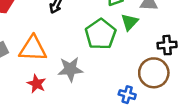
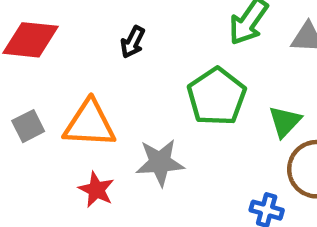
green triangle: (130, 22) -> (285, 122), moved

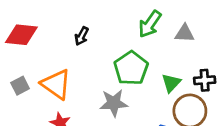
orange triangle: (90, 124) -> (56, 84), turned 32
gray star: (160, 162) -> (114, 103), moved

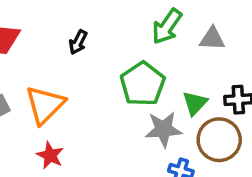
orange triangle: (56, 84) -> (45, 105), turned 40
gray star: (114, 103) -> (163, 129), moved

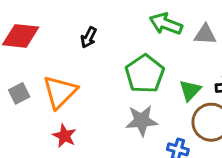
green arrow: (167, 26) -> (166, 24), turned 76
gray star: (163, 129) -> (142, 121), moved

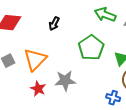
gray star: (142, 121) -> (65, 81), moved

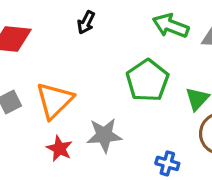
black arrow: (54, 24) -> (86, 22), moved
blue cross: (113, 98) -> (167, 163), moved

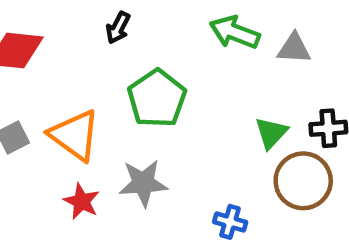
green pentagon: (147, 80) -> (157, 99), moved
orange triangle: (54, 100) -> (75, 135), turned -39

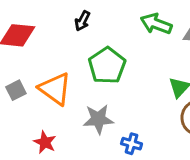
red star: (82, 201) -> (45, 142), moved
blue cross: (230, 222) -> (132, 144), moved

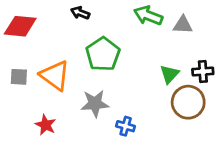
black arrow: (82, 21) -> (80, 13), turned 84
gray square: (16, 90) -> (19, 77), turned 30

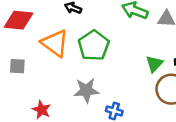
orange triangle: (55, 76) -> (55, 43), moved

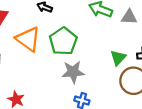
gray star: (86, 90) -> (73, 72), moved

